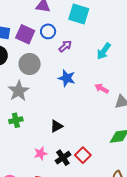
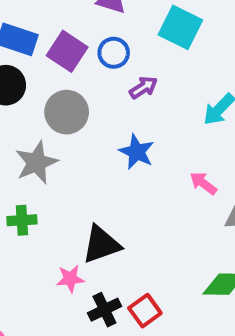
black triangle: (56, 126) -> (101, 244), size x1.5
pink star: (41, 153) -> (70, 279), moved

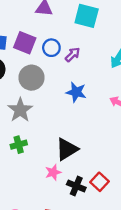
blue circle: (114, 53) -> (51, 48), moved
black cross: (104, 310) -> (76, 186), turned -30

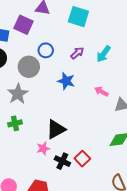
purple square: (25, 43) -> (24, 25), moved
blue circle: (51, 48) -> (46, 50), moved
purple arrow: (73, 55) -> (77, 53), moved

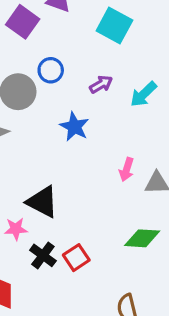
pink arrow: (101, 91) -> (127, 169), moved, turned -112
black triangle: (56, 129) -> (42, 202), turned 45

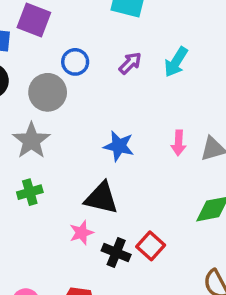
blue star: (74, 127) -> (119, 146), moved

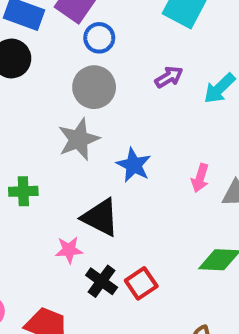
blue circle: (75, 62) -> (99, 38), moved
gray circle: (48, 92) -> (94, 87), moved
gray star: (31, 141) -> (79, 139), moved

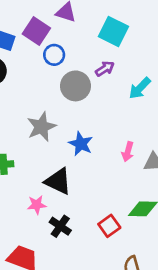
purple arrow: (169, 77) -> (105, 69), moved
gray circle: (94, 87) -> (75, 86), moved
red square: (141, 283) -> (109, 226), moved

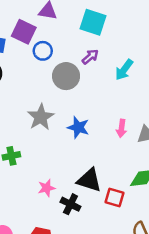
black triangle: (58, 181) -> (89, 180), moved
red square: (109, 226) -> (115, 198), turned -30

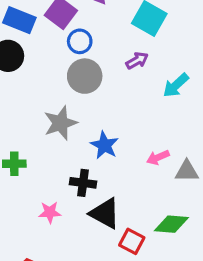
gray circle: (66, 76) -> (85, 76), moved
pink arrow: (122, 128) -> (158, 157), turned 48
black cross: (70, 204) -> (83, 183), moved, turned -30

